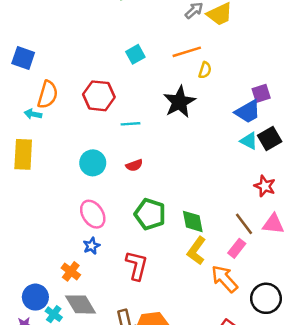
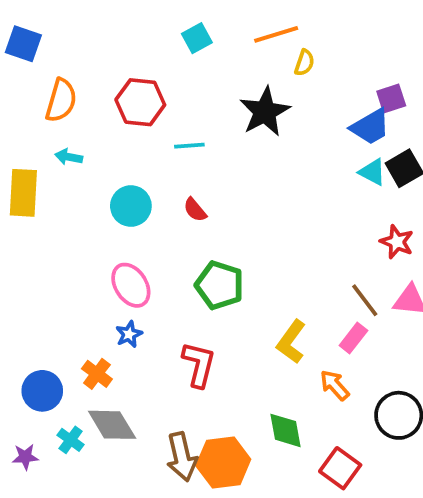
cyan arrow: (33, 114) -> (69, 157), moved
red semicircle: (134, 165) -> (195, 210), turned 70
green diamond: (193, 221) -> (286, 430), moved
orange arrow: (225, 279) -> (335, 385), size x0.7
blue circle: (35, 297) -> (42, 391), moved

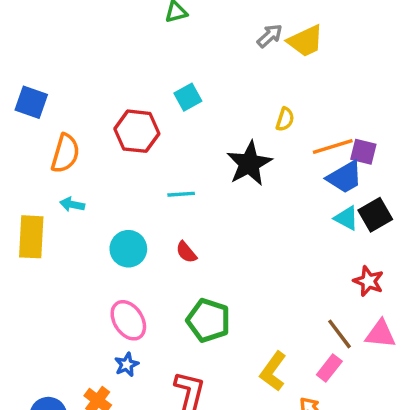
orange line: (276, 34) -> (333, 147), moved
purple square: (391, 98) -> (363, 152), turned 32
red hexagon: (140, 102) -> (137, 131), moved

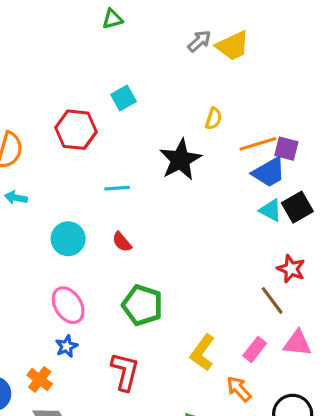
brown line: (340, 334) -> (272, 300), moved
pink triangle: (380, 334) -> (297, 343), moved

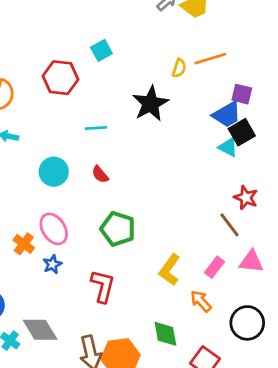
orange line: (258, 144) -> (210, 59), moved
black square: (297, 207) -> (242, 132), moved
orange cross: (40, 379) -> (24, 244), moved

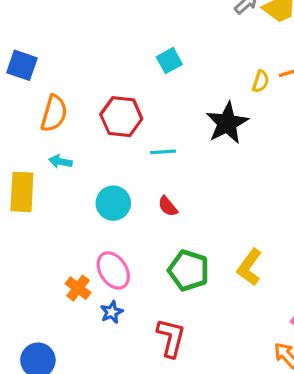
red hexagon: (61, 78) -> (121, 117), moved
yellow L-shape: (170, 270) -> (249, 267), moved

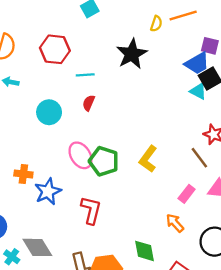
red semicircle: (168, 206) -> (89, 103), moved, turned 63
pink ellipse: (113, 270) -> (80, 155), moved
orange cross: (78, 288) -> (23, 174), turned -30
blue star: (112, 312) -> (48, 191), size x1.6

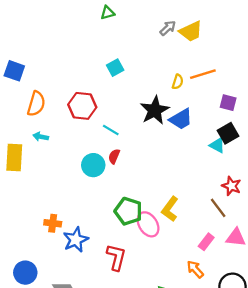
blue trapezoid: (197, 63) -> (181, 119), moved
cyan line: (85, 75) -> (111, 130), turned 35
cyan circle: (49, 112) -> (93, 165), moved
pink ellipse: (80, 155) -> (148, 224), moved

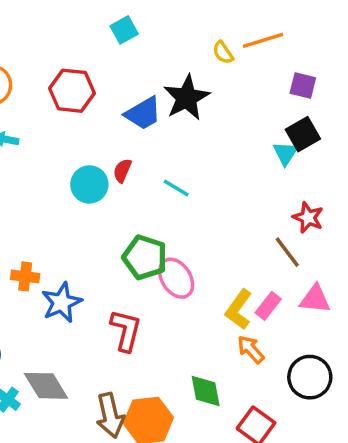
yellow semicircle: (178, 82) -> (223, 53), turned 128
blue trapezoid: (181, 119) -> (143, 113), moved
cyan line: (111, 130) -> (176, 188), moved
cyan triangle: (217, 145) -> (286, 153), turned 35
yellow L-shape: (170, 209) -> (239, 309), moved

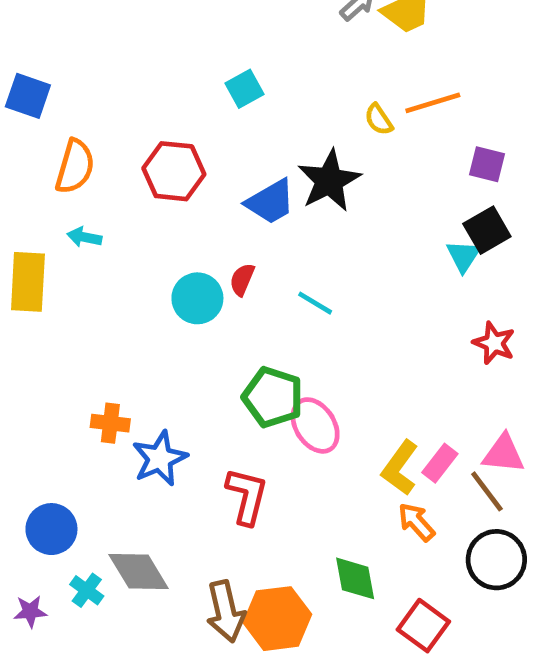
brown line: (287, 252) -> (487, 491), moved

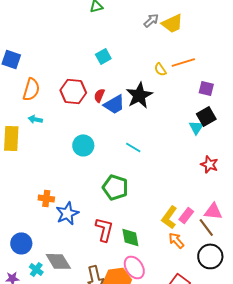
red semicircle: (242, 280) -> (99, 95), moved
pink ellipse: (315, 425) -> (134, 267), moved
green diamond: (355, 578) -> (130, 237), moved

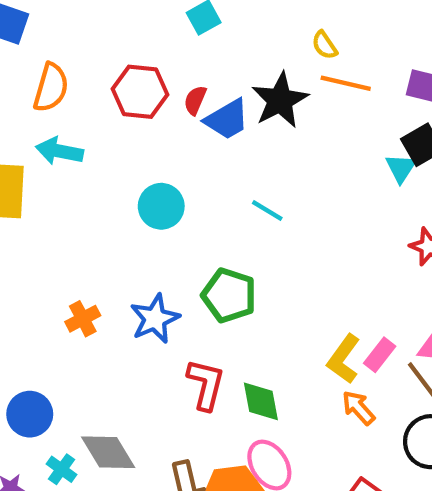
orange line: (183, 62) -> (346, 83), moved, turned 30
cyan arrow: (35, 119) -> (59, 151), size x1.5
orange cross: (46, 198) -> (83, 319), turned -35
blue star: (67, 213) -> (155, 319), moved

